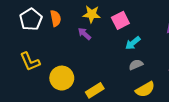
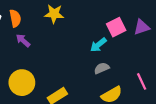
pink square: (120, 20) -> (116, 27), moved
purple arrow: (84, 34) -> (23, 40), moved

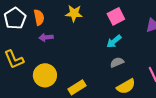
pink square: (116, 27) -> (116, 16), moved
purple arrow: (23, 40) -> (46, 37), turned -48

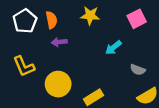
cyan arrow: (114, 41) -> (113, 48), moved
gray semicircle: (117, 62) -> (138, 70), turned -136

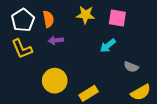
pink square: (137, 19) -> (117, 18), moved, turned 36
yellow L-shape: (24, 66) -> (22, 49), moved

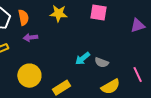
pink square: (117, 18) -> (99, 12), moved
cyan arrow: (108, 46) -> (83, 59), moved

